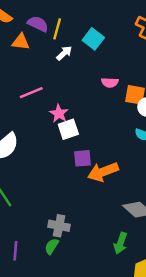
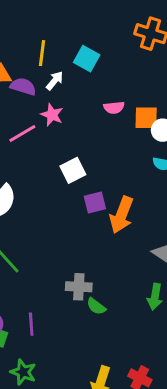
purple semicircle: (38, 24) -> (23, 86), moved
pink star: (59, 113) -> (52, 115), moved
orange arrow: (103, 172) -> (122, 215), turned -40
green semicircle: (52, 246) -> (96, 306), moved, turned -77

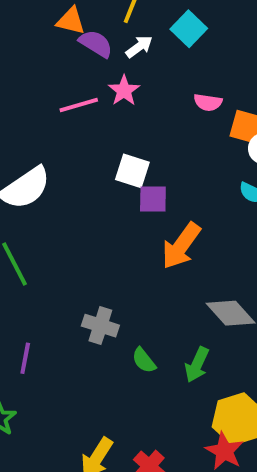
white square: (73, 170) -> (132, 171), turned 30
purple square: (95, 202) -> (153, 199), moved
green semicircle: (96, 306) -> (144, 360), moved

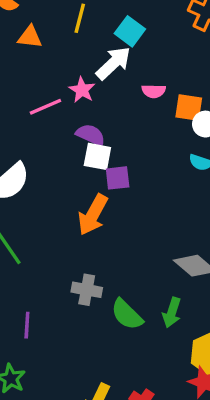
purple semicircle: (96, 44) -> (91, 135), moved
white arrow: (139, 47) -> (113, 63), moved, size x1.6
orange arrow: (181, 246) -> (93, 215), moved
green semicircle: (144, 360) -> (127, 314), size x1.5

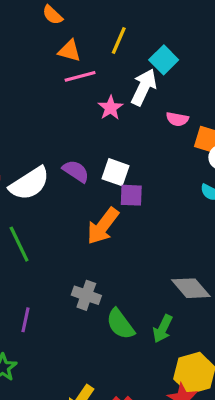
white arrow: (113, 63) -> (144, 87), turned -30
pink line: (45, 107) -> (80, 76), moved
purple semicircle: (91, 135) -> (76, 171), moved

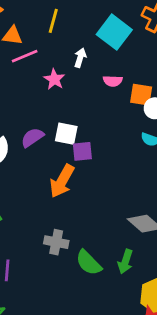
cyan square: (164, 60) -> (114, 32), moved, size x1.4
white arrow: (144, 87) -> (80, 58), size x0.6
purple semicircle: (76, 171) -> (32, 138), turned -60

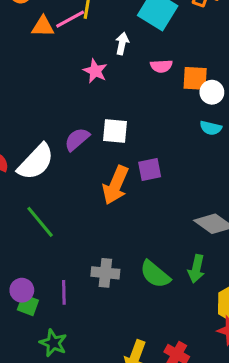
pink line: (25, 56) -> (70, 19), moved
purple square: (82, 151) -> (150, 169), moved
gray cross: (56, 242) -> (105, 273), moved

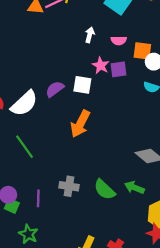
white arrow: (122, 44) -> (90, 35), moved
pink star: (95, 71) -> (101, 66), moved
purple square: (150, 169) -> (118, 69), moved
green arrow: (196, 269) -> (134, 188), turned 96

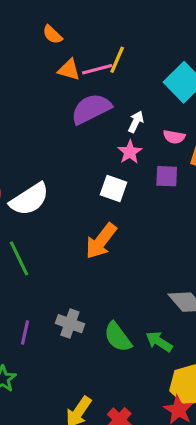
pink star: (101, 66) -> (130, 152), moved
purple semicircle: (55, 89) -> (91, 109), moved, size x1.5

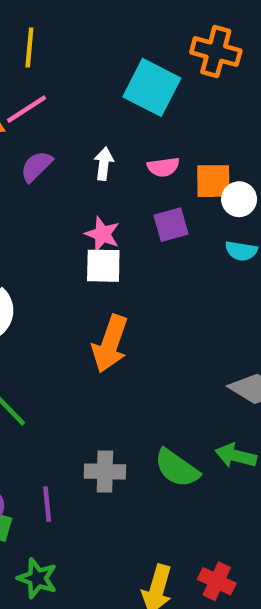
yellow line: (117, 60) -> (29, 47), moved
purple semicircle: (91, 109) -> (36, 166), size x0.6
pink star: (130, 152) -> (102, 234), moved

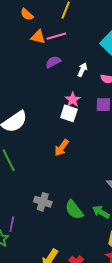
orange arrow: (110, 344) -> (62, 148), size x0.7
purple line: (47, 504) -> (12, 224), moved

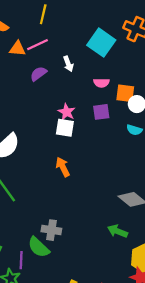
white arrow: (82, 70) -> (68, 64), moved, turned 144
orange arrow: (62, 148) -> (63, 167), turned 126
green semicircle: (74, 210) -> (39, 247), moved

